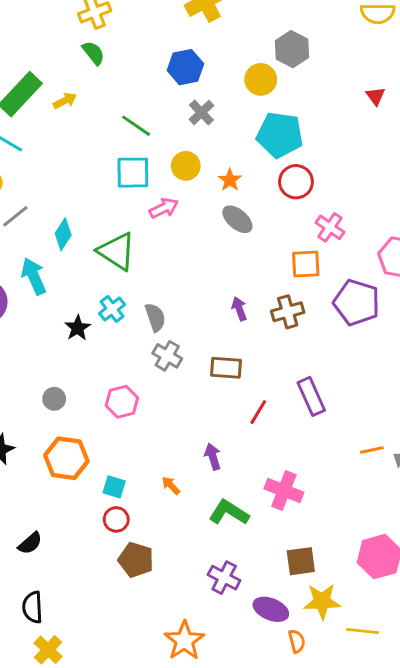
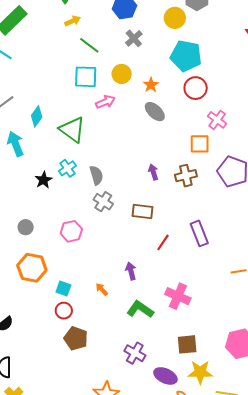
yellow arrow: (65, 101) -> (73, 21), moved

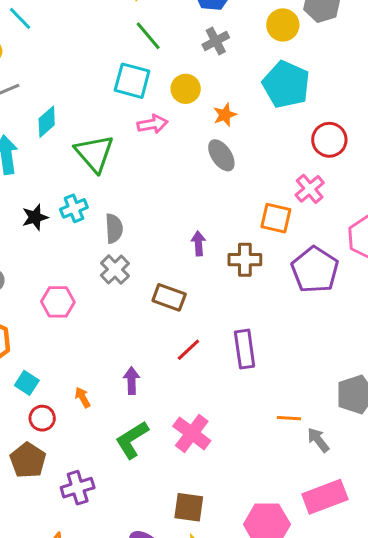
red circle: (196, 88) -> (329, 140), moved
green L-shape: (140, 309) -> (132, 440), turned -80
red circle: (64, 311) -> (42, 418), moved
purple cross: (135, 353) -> (78, 488), moved, turned 30

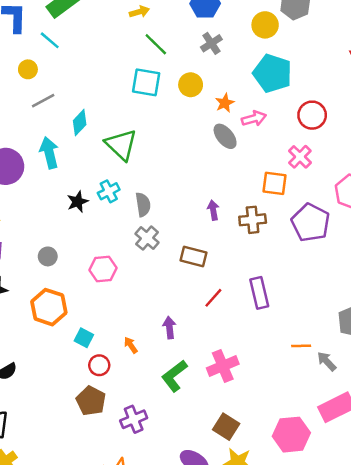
pink arrow: (152, 124) -> (254, 119), moved
pink cross: (192, 433) -> (223, 366), turned 36
brown square: (189, 507) -> (226, 427), turned 30

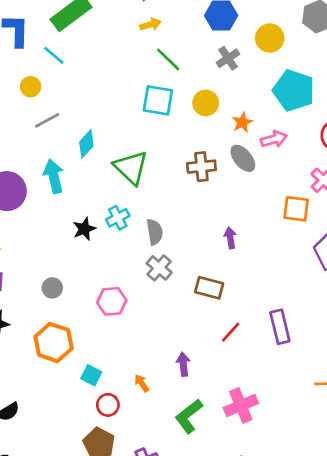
yellow circle: (265, 25) -> (270, 38), moved
brown cross: (253, 220) -> (201, 167), moved

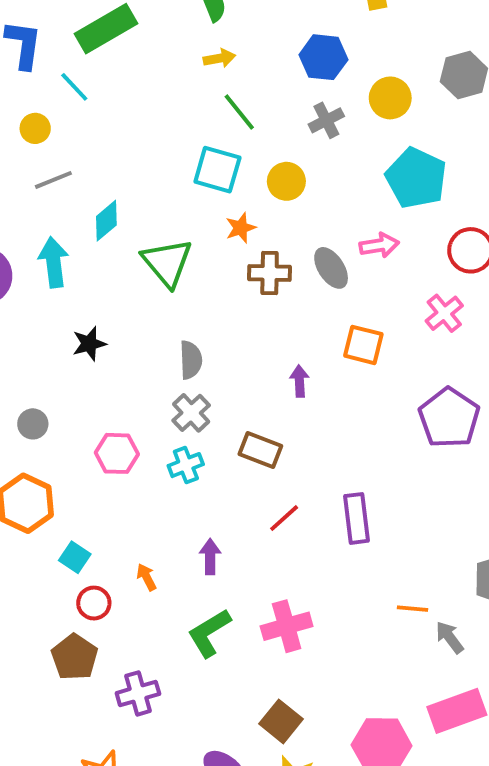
orange star: (242, 122) -> (241, 228), moved
orange square: (296, 209) -> (363, 345), moved
cyan cross: (118, 218) -> (186, 465), moved

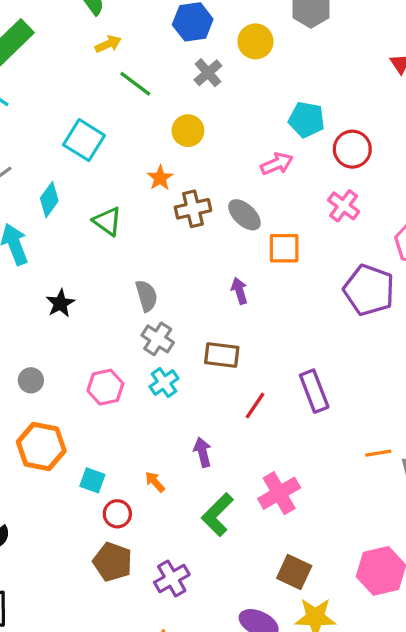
cyan square: (217, 170) -> (84, 140), moved, turned 30
cyan pentagon: (416, 178) -> (306, 120), moved, size x0.7
green triangle: (167, 263) -> (107, 221), size x0.7
gray ellipse: (331, 268) -> (244, 215), moved

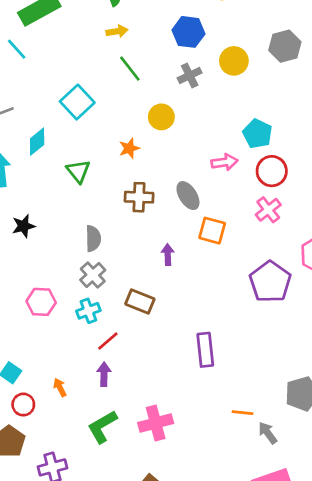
red circle: (352, 149) -> (272, 171), moved
brown cross: (193, 209) -> (139, 197), moved
red line: (255, 406) -> (108, 341), moved

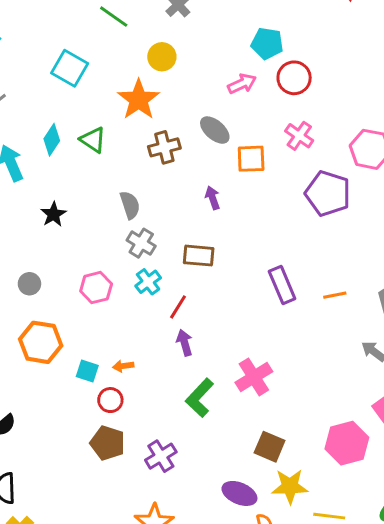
cyan diamond: (37, 142) -> (52, 140), moved
orange star: (129, 148) -> (139, 100), size x1.8
pink cross: (268, 210) -> (299, 136), moved
orange arrow: (60, 387) -> (123, 366), moved, turned -54
orange line: (242, 413) -> (335, 295), moved

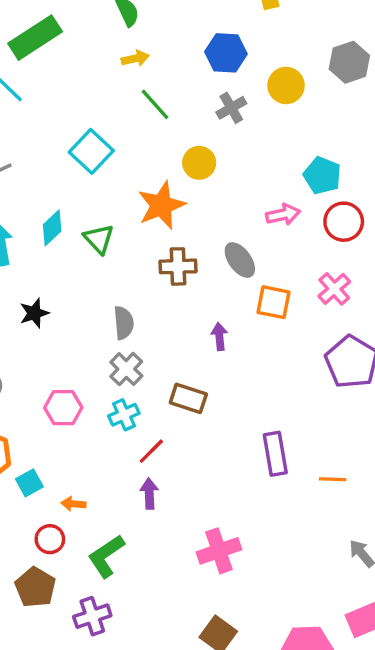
cyan square: (87, 371) -> (29, 483), moved, turned 30
green L-shape: (200, 398) -> (106, 556), moved

